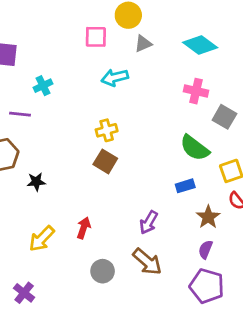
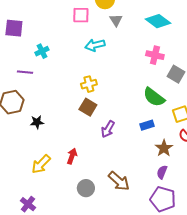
gray triangle: (143, 44) -> (116, 20), turned -40
purple arrow: (149, 222) -> (108, 129), moved

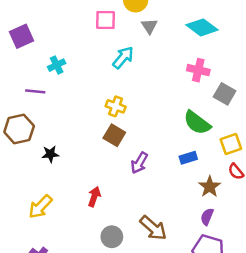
purple square: (14, 28) -> (22, 36), turned -30
cyan arrow: (95, 45) -> (123, 58), turned 144
yellow cross: (89, 84) -> (116, 106), turned 35
yellow arrow: (41, 164) -> (40, 207), moved

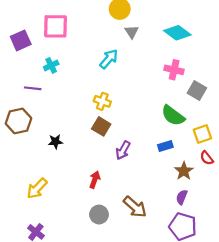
pink square: (106, 20) -> (55, 26), moved, size x1.4
black star: (50, 154) -> (55, 142), moved
red arrow: (94, 197) -> (95, 180), moved

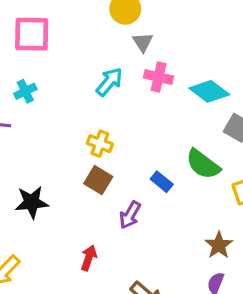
cyan diamond: (177, 33) -> (209, 91), moved
pink cross: (174, 70) -> (159, 77), moved
black star: (55, 142) -> (32, 202), size x1.5
blue rectangle: (165, 146) -> (162, 182), moved, turned 56

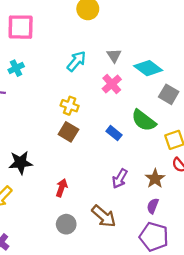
gray triangle: (143, 42) -> (114, 56), moved
pink cross: (159, 77) -> (112, 84), moved, turned 36
black star: (32, 202) -> (21, 163), moved
purple arrow: (130, 215) -> (120, 179), moved

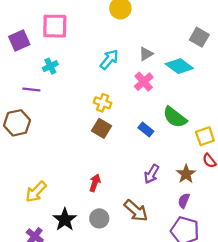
gray triangle: (114, 56) -> (146, 54), turned 32
gray square: (169, 94) -> (199, 37), moved
black star: (21, 163) -> (65, 220), moved, turned -30

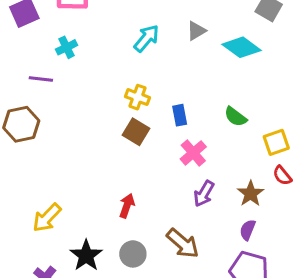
pink cross: (144, 82) -> (193, 153), moved
green semicircle: (175, 117) -> (235, 117), size x0.7
blue rectangle: (146, 129) -> (180, 115), moved, turned 40

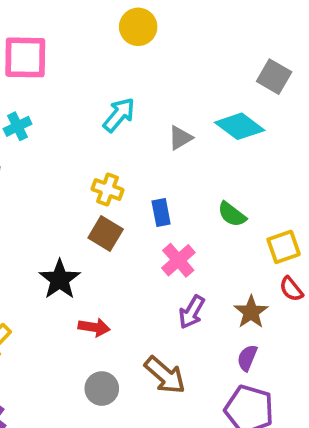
gray triangle: (196, 31) -> (180, 138), moved
red arrow: (127, 206) -> (94, 327), turned 80
black star: (86, 255) -> (60, 279), moved

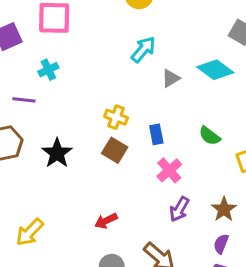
cyan arrow: (119, 115) -> (143, 50), moved
black star: (60, 279) -> (57, 153), moved
red arrow: (94, 327) -> (106, 221), turned 145

